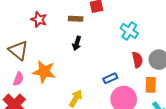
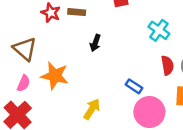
brown rectangle: (76, 19) -> (77, 12), moved
blue rectangle: (110, 78) -> (134, 86), turned 56

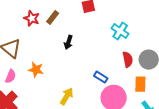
brown rectangle: (77, 12) -> (53, 17), turned -56
orange star: (55, 76) -> (36, 70), size x0.7

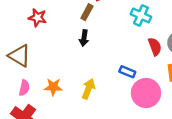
brown rectangle: (53, 17) -> (87, 12), moved
orange star: (36, 70) -> (53, 87), moved
yellow arrow: (67, 96) -> (88, 89), moved

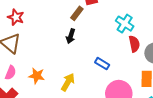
red star: (37, 18) -> (16, 17), moved
red semicircle: (155, 47) -> (134, 44), moved
blue rectangle: (127, 72) -> (102, 64), moved

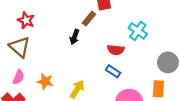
black arrow: (71, 36) -> (75, 37), moved
red semicircle: (134, 44) -> (116, 50), moved, turned 105

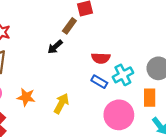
cyan cross: (138, 31) -> (123, 75), moved, turned 30
black arrow: (75, 37) -> (55, 47), turned 32

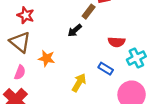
blue rectangle: (99, 82) -> (106, 69), moved
orange star: (26, 97) -> (46, 58), moved

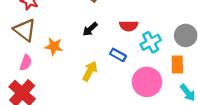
black arrow: (75, 30) -> (90, 29), moved

